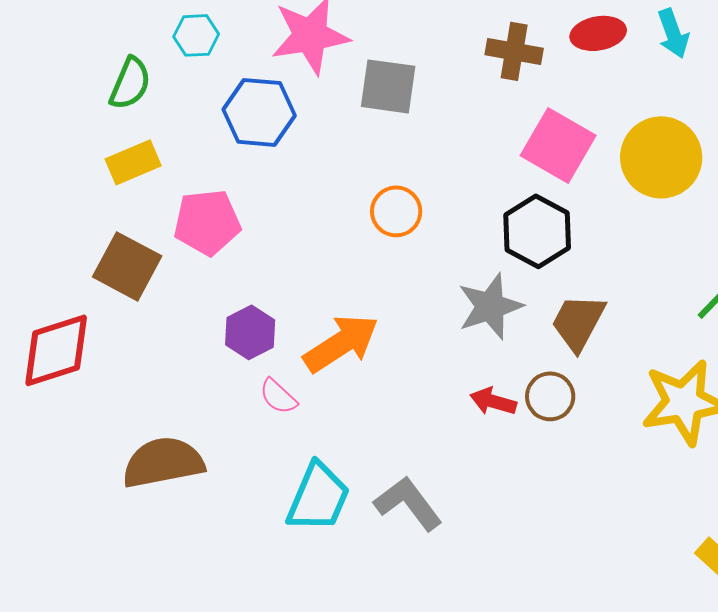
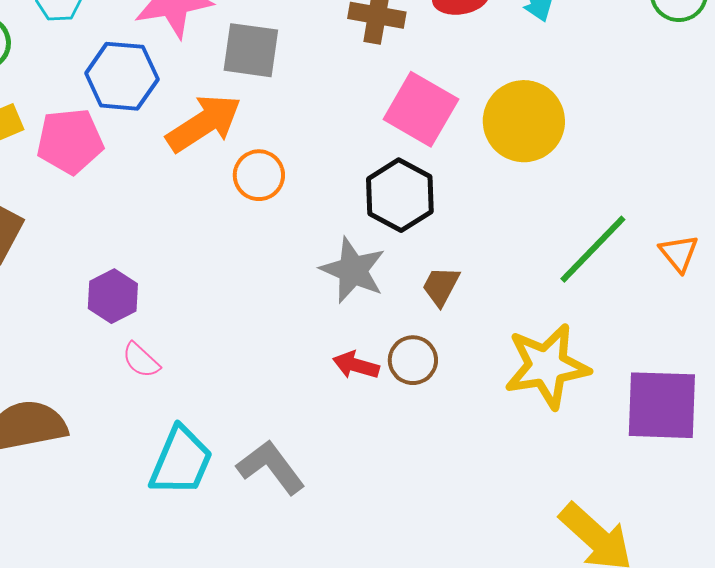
pink pentagon: (207, 222) -> (70, 141), moved
gray star: (490, 306) -> (353, 270), turned -30
brown trapezoid: (578, 322) -> (441, 286), size x0.7
orange arrow: (341, 343) -> (204, 123), moved

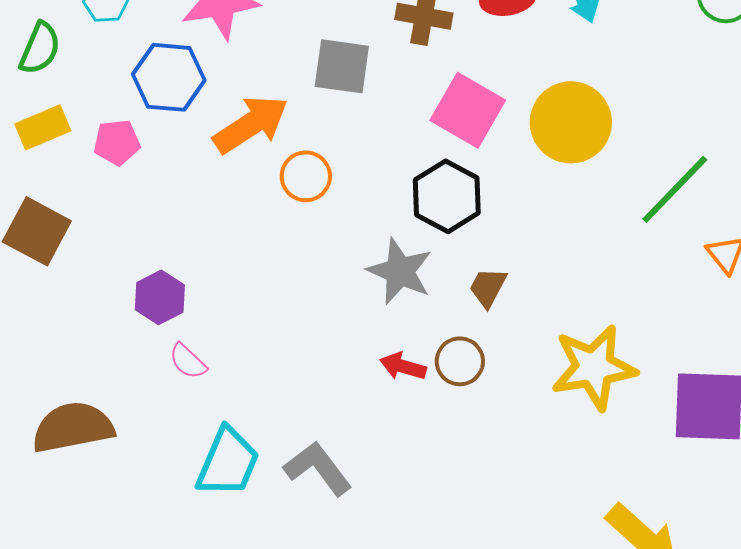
gray square: (251, 50) -> (342, 66), moved
pink pentagon: (70, 141) -> (117, 142), size x0.7
green line: (593, 249) -> (675, 189), moved

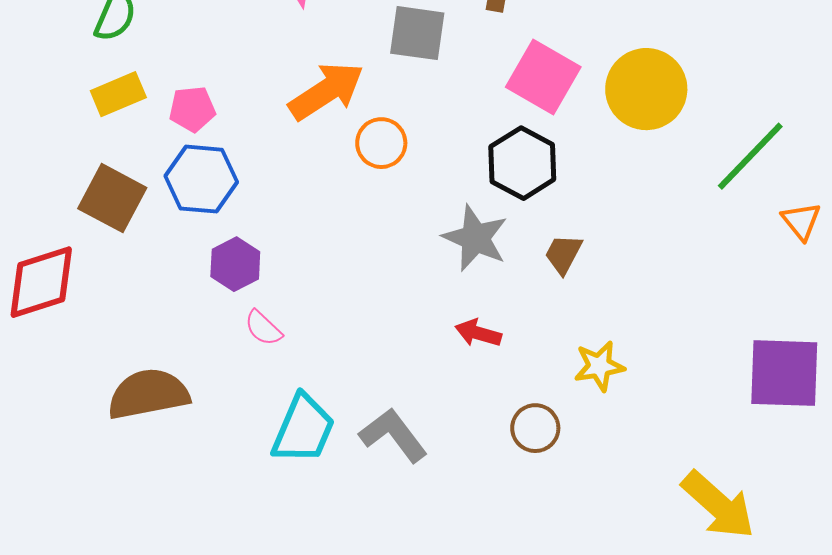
blue hexagon: (169, 77) -> (201, 179), moved
brown circle: (460, 361) -> (535, 428), moved
yellow star: (594, 367) -> (599, 366), moved, size x0.6

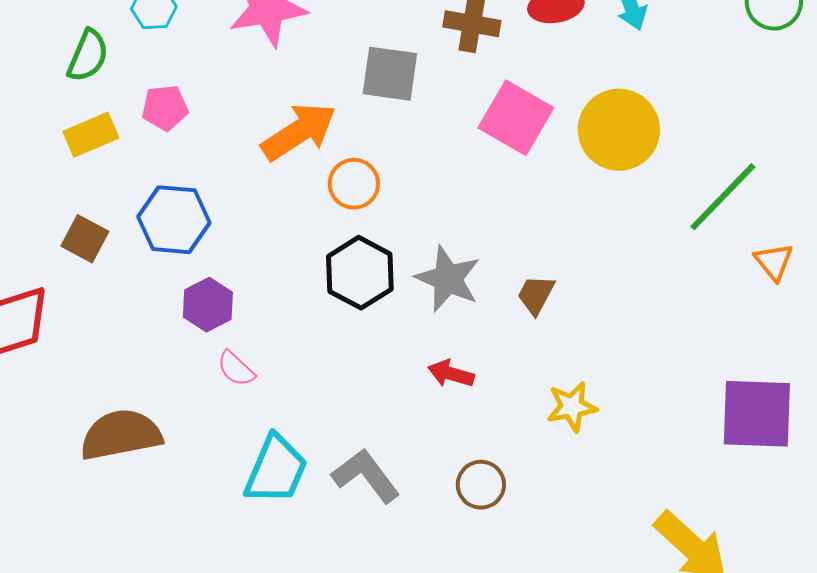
pink pentagon: (192, 109) -> (165, 108), moved
black hexagon: (522, 163) -> (360, 273), moved
brown square: (112, 198) -> (85, 239), size x0.7
brown circle: (535, 428) -> (481, 485), moved

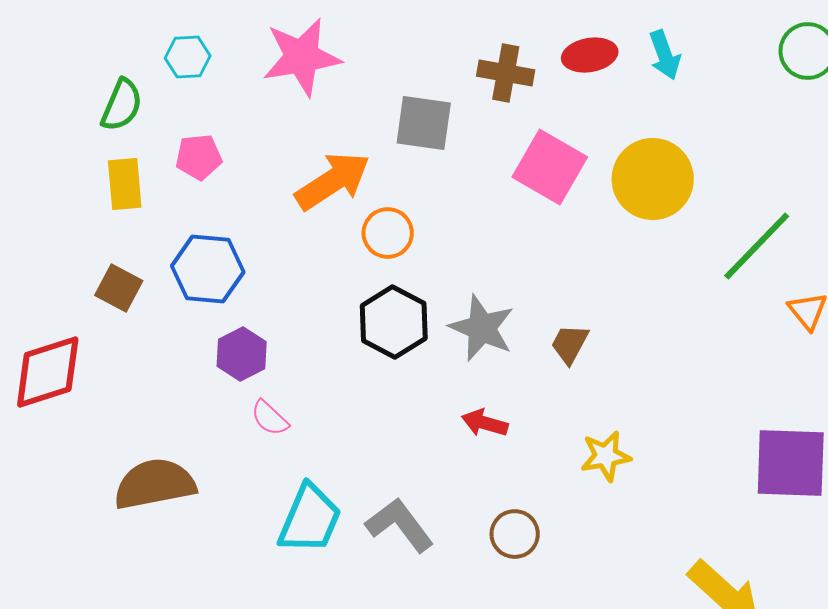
yellow rectangle: (91, 135) -> (125, 184), turned -72

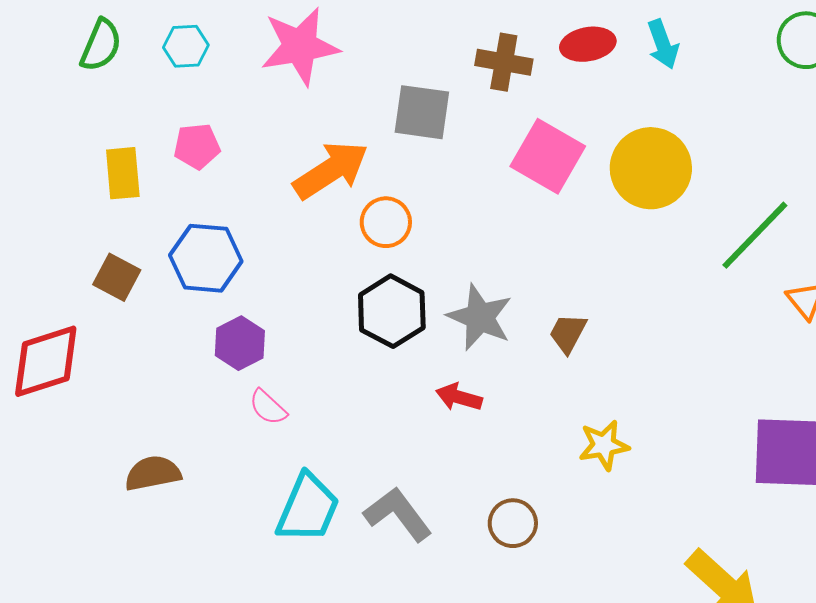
green semicircle: (122, 105) -> (101, 45), moved
red arrow: (485, 423) -> (459, 397), moved
brown semicircle: (155, 484) -> (153, 473), size x0.7

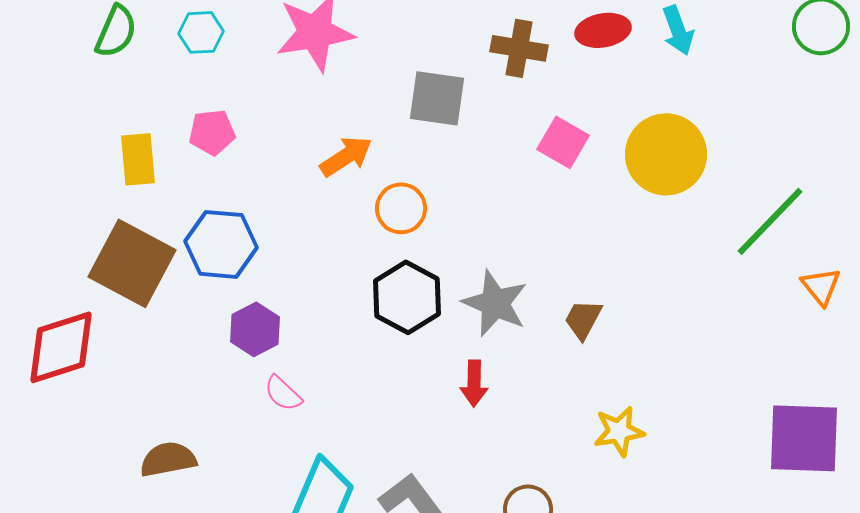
pink square: (548, 156) -> (563, 142), size x0.7
orange arrow: (331, 170) -> (346, 156), size x0.7
brown square: (117, 277) -> (132, 263), size x1.8
red arrow: (459, 397) -> (474, 383), turned -105

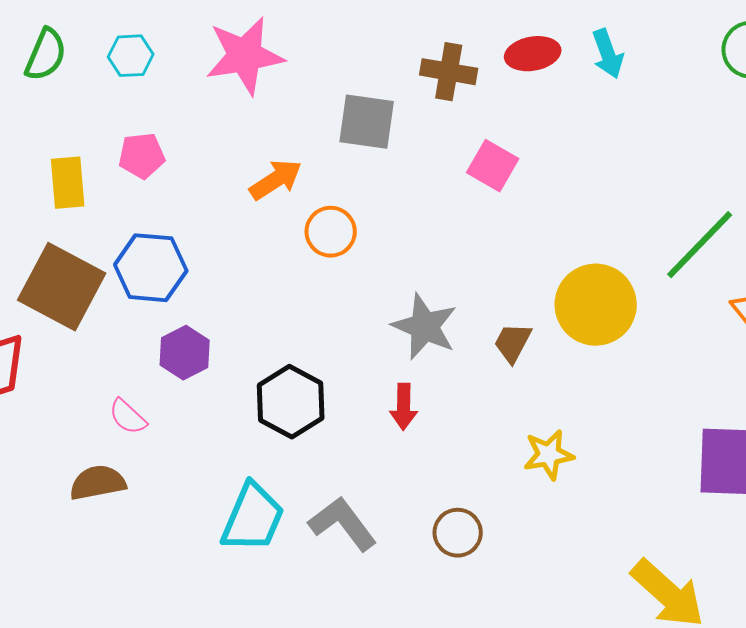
yellow circle: (666, 154) -> (596, 305), moved
black hexagon: (407, 297) -> (291, 402), moved
pink semicircle: (283, 393) -> (128, 417), moved

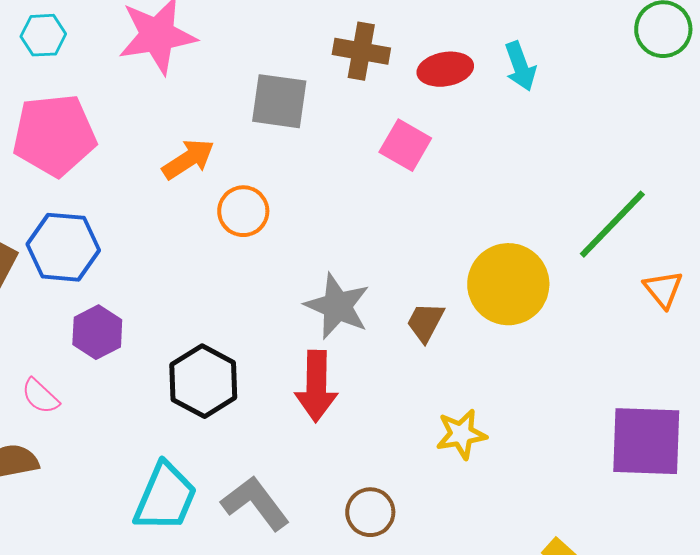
red ellipse: (533, 54) -> (445, 69), moved
cyan arrow: (608, 54) -> (520, 66), moved
pink pentagon: (142, 156) -> (54, 135), size x1.8
red arrow: (404, 407) -> (316, 386), size x1.5

